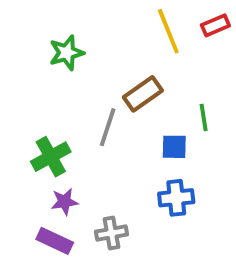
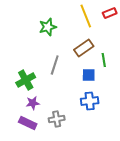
green star: (66, 53) -> (48, 27), moved
brown rectangle: (143, 94) -> (84, 48), moved

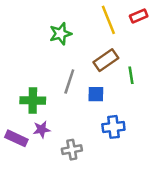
blue square: (89, 75) -> (96, 94), moved
green cross: (26, 80) -> (33, 100), turned 30
purple rectangle: (28, 123) -> (16, 138), moved

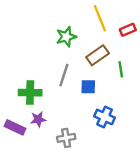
red rectangle: (139, 16) -> (128, 30), moved
green star: (60, 34) -> (66, 37), moved
blue cross: (113, 127) -> (105, 117), turned 30

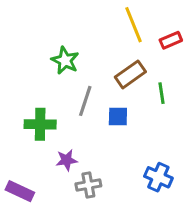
green star: (66, 37) -> (65, 60), moved, turned -30
blue cross: (105, 117) -> (158, 177), moved
purple star: (38, 119) -> (67, 160), moved
purple rectangle: (15, 127) -> (20, 191), moved

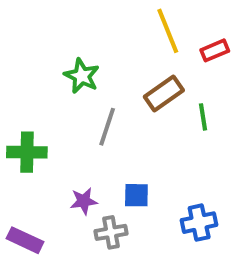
blue square: (118, 117) -> (136, 195), moved
green cross: (40, 124) -> (27, 152), moved
blue cross: (158, 177) -> (199, 223), turned -36

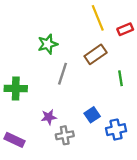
green star: (82, 76) -> (48, 44), turned 30
green line: (203, 117) -> (121, 78), moved
blue square: (136, 195) -> (92, 115), moved, turned -35

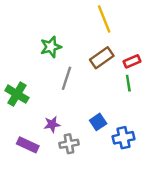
red rectangle: (125, 29) -> (132, 61), moved
green cross: (16, 89) -> (17, 94), turned 30
purple rectangle: (15, 140) -> (28, 145), moved

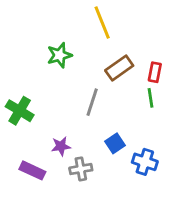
yellow line: (104, 19) -> (102, 22), moved
red rectangle: (132, 61) -> (155, 72), turned -56
gray line: (67, 78) -> (92, 102), moved
blue cross: (124, 138) -> (145, 162), turned 30

